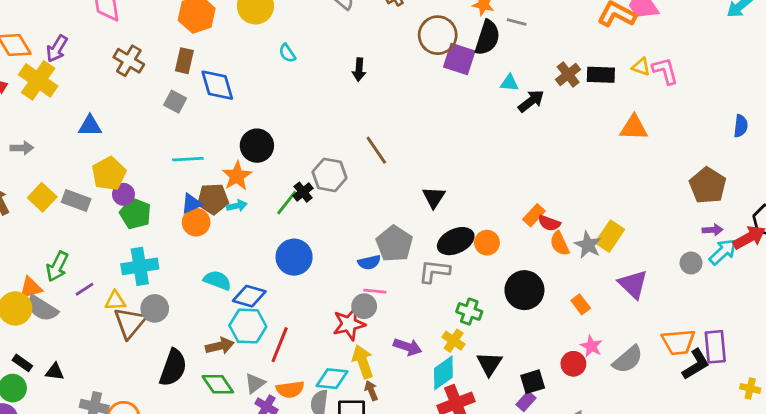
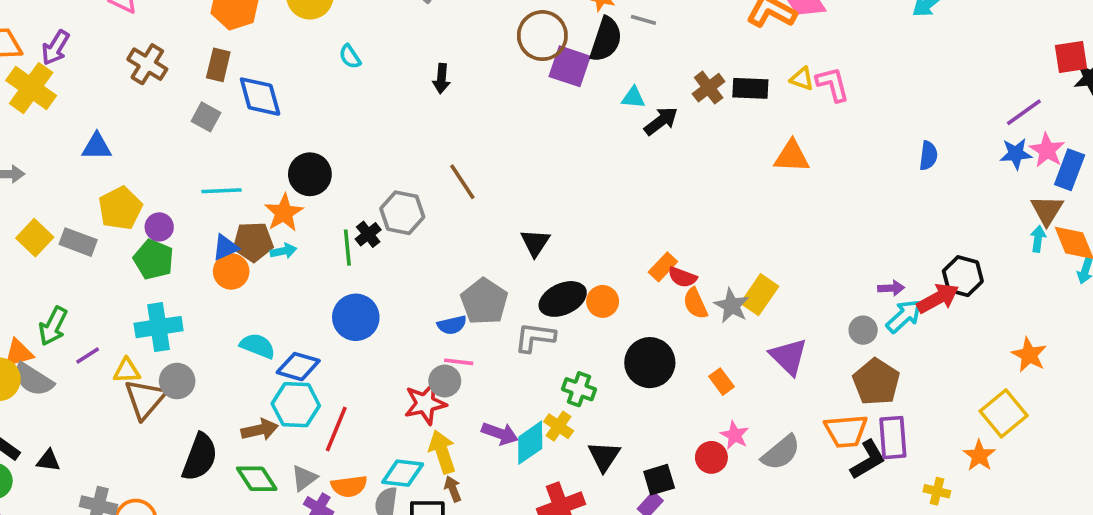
brown pentagon: (708, 186) -> (876, 382), moved
purple circle: (123, 194) -> (159, 227), moved
green line: (287, 203) -> (347, 248), turned -44
cyan diamond: (443, 373) -> (530, 443), moved

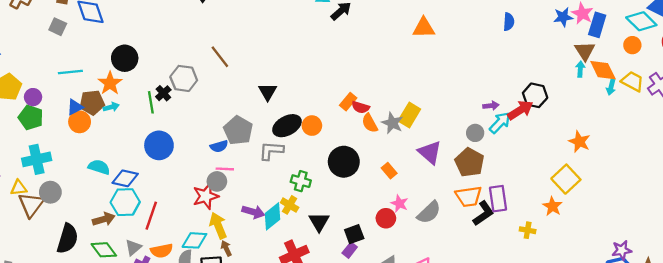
brown pentagon: (876, 382) -> (470, 162), moved

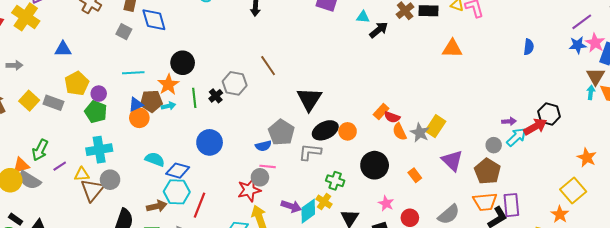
black triangle: (268, 92) -> (309, 99), size x1.5
green line: (151, 102) -> (194, 98), moved
pink star: (399, 203) -> (386, 203), moved

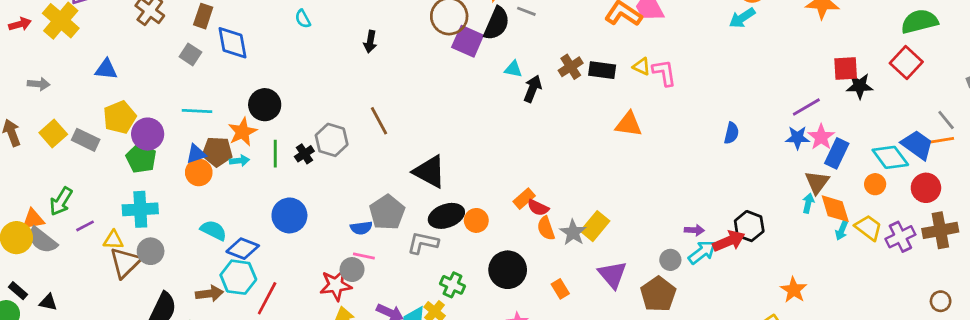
black arrow: (379, 30) -> (533, 89), turned -36
purple circle: (99, 94) -> (148, 134), size x1.5
black triangle: (309, 99) -> (430, 172), turned -40

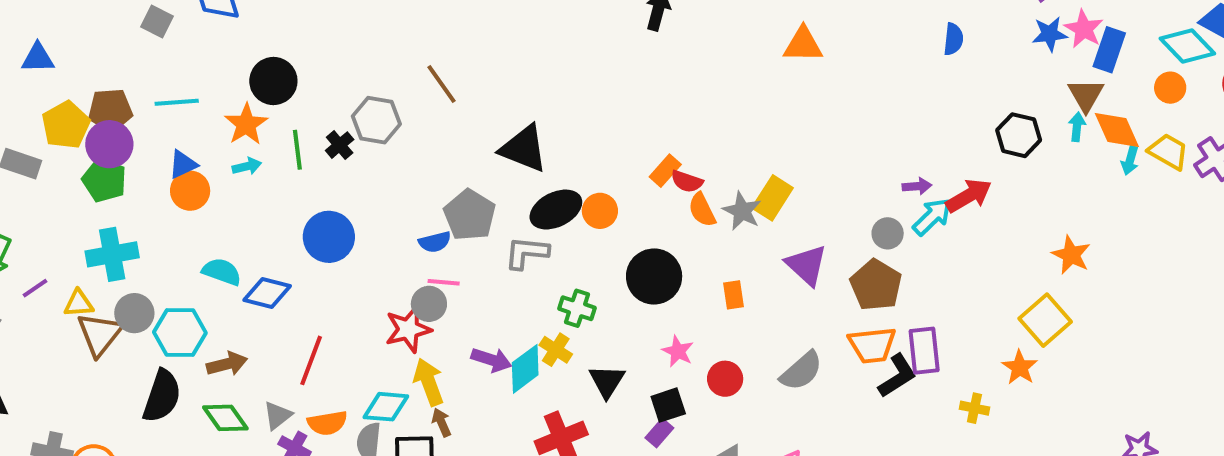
brown pentagon: (217, 152) -> (110, 110), moved
black hexagon: (749, 226) -> (1019, 135), moved
cyan hexagon: (238, 277) -> (180, 333), moved
orange rectangle: (560, 289) -> (734, 295), turned 30

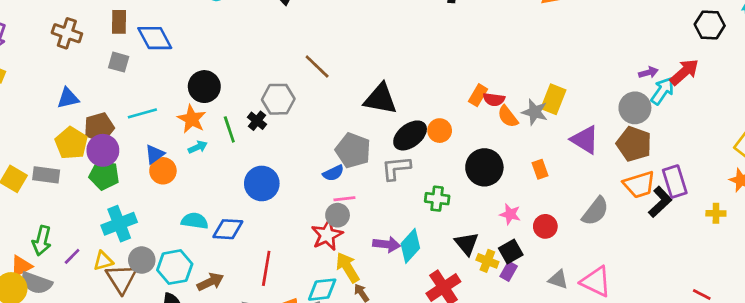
blue triangle: (38, 58) -> (68, 98), moved
gray circle: (888, 233) -> (635, 108), size x1.5
yellow cross: (556, 350) -> (487, 261), moved

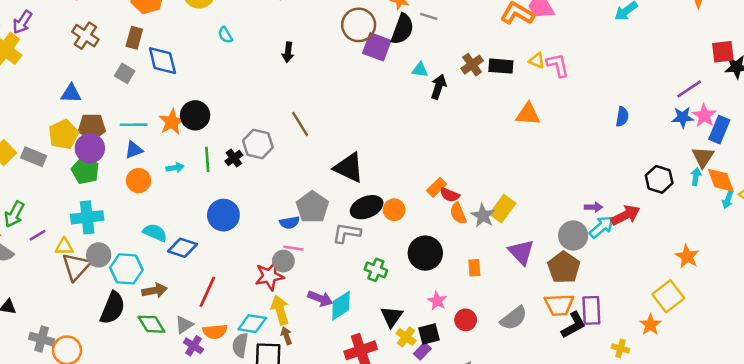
orange star: (192, 119) -> (172, 122), moved
blue triangle: (155, 154) -> (134, 150), moved

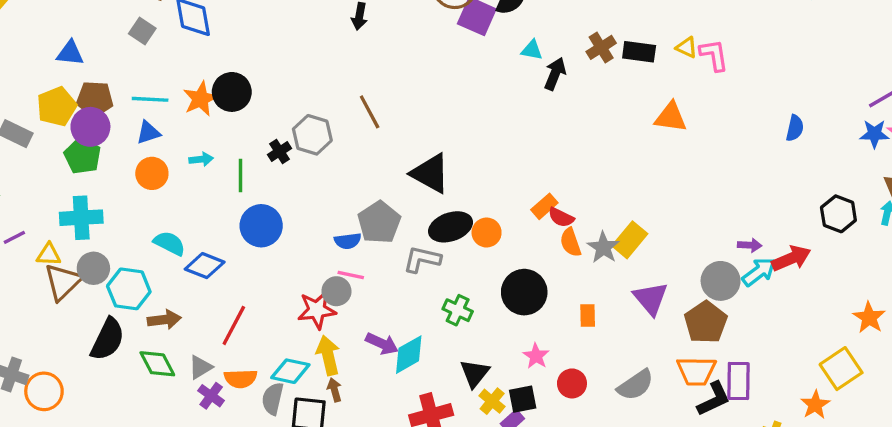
green line: (207, 159) -> (241, 176), moved

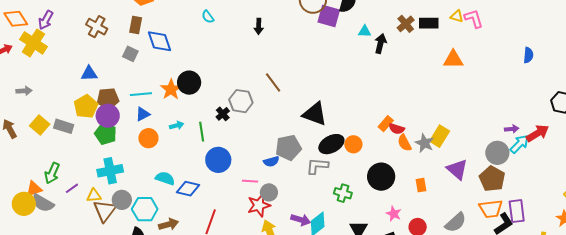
gray pentagon: (379, 222) -> (288, 148), turned 30
pink line: (351, 275) -> (250, 181), moved

